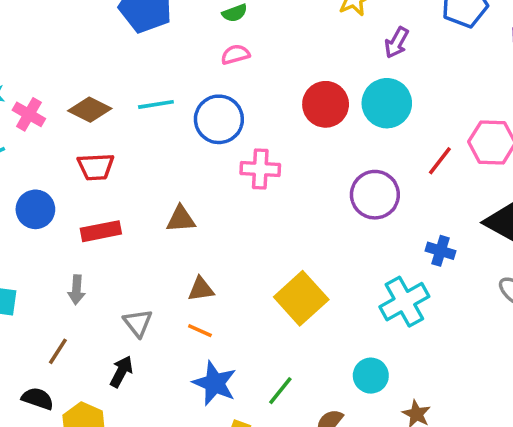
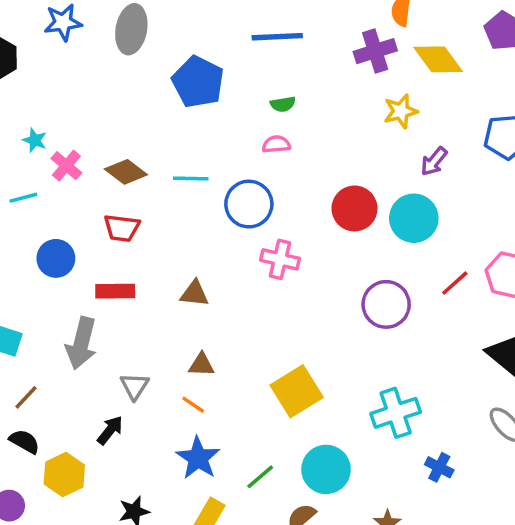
blue cross: (440, 251) -> (439, 467), moved
gray arrow: (77, 290) -> (81, 343), size x1.8
brown line: (58, 351) -> (26, 397), moved
cyan circle: (371, 376) -> (326, 469), moved, size x1.4

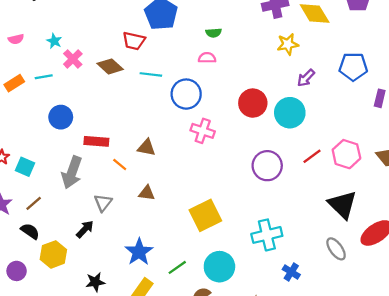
red trapezoid: (122, 228) -> (134, 41), moved
orange line: (193, 405) -> (120, 165), moved

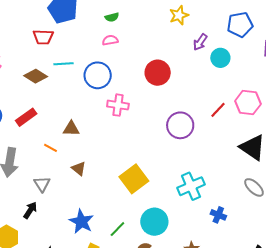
brown diamond: (110, 66) -> (36, 76), moved
cyan circle: (290, 113) -> (220, 58), moved, size x0.7
red rectangle: (96, 141) -> (26, 117), moved, turned -30
brown triangle: (147, 193) -> (79, 169), turned 42

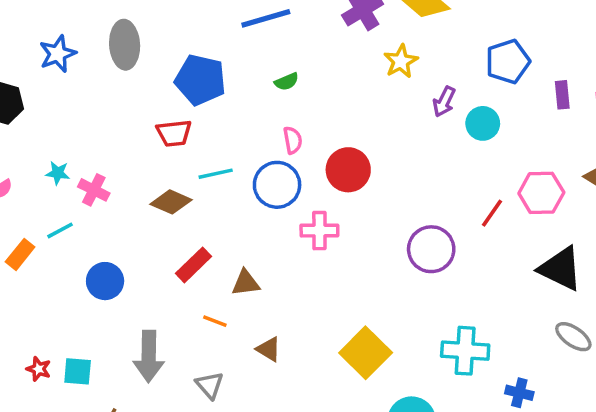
pink semicircle: (110, 40) -> (293, 140), moved, turned 98
red circle: (158, 73) -> (348, 170), moved
red rectangle: (26, 117) -> (194, 265), moved
cyan cross: (191, 186) -> (465, 351), turned 36

